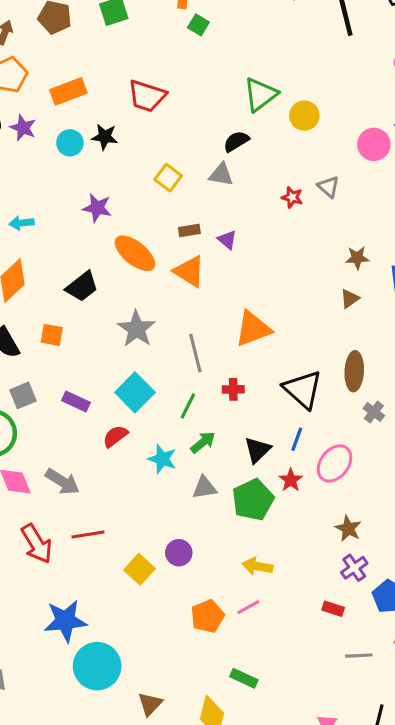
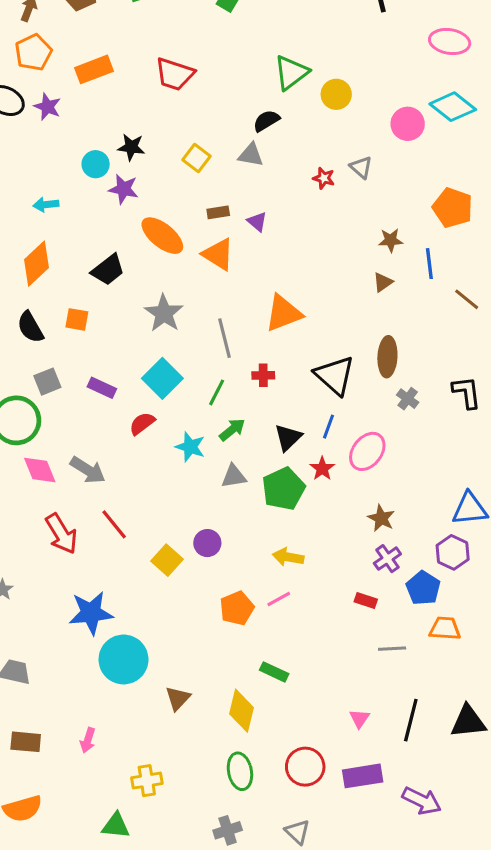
black star: (105, 137) -> (131, 147), moved
cyan circle: (70, 143) -> (96, 164), moved
red line: (88, 535) -> (114, 524), turned 60

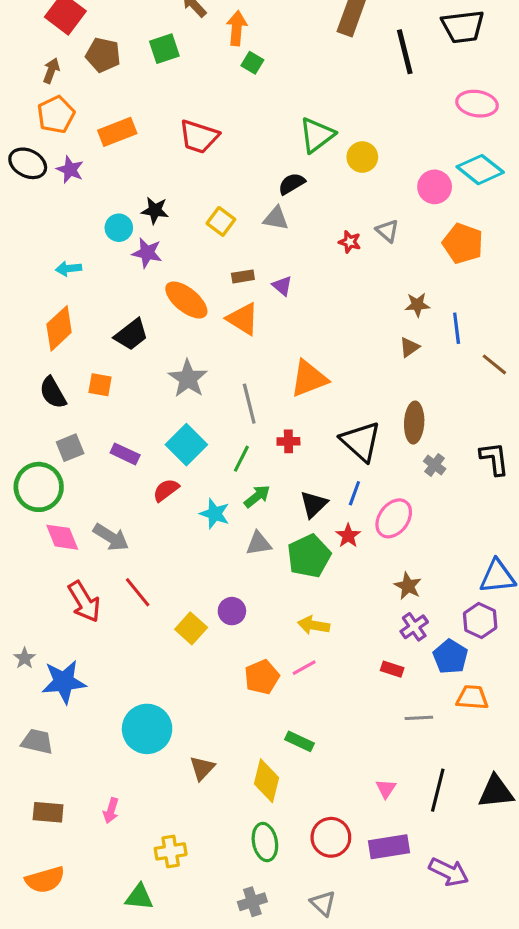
orange pentagon: (453, 208) -> (463, 243), moved
blue star: (91, 613) -> (64, 682), moved

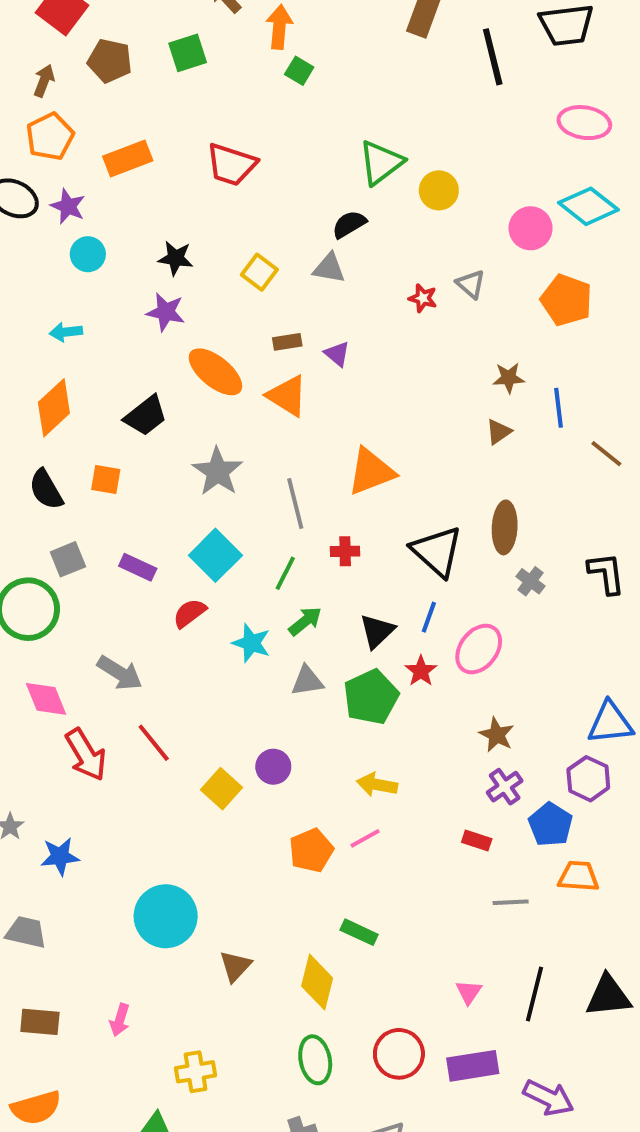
cyan circle: (119, 228) -> (88, 254), moved
pink diamond: (62, 537) -> (46, 699), moved
blue star: (64, 682) -> (60, 856), size x0.7

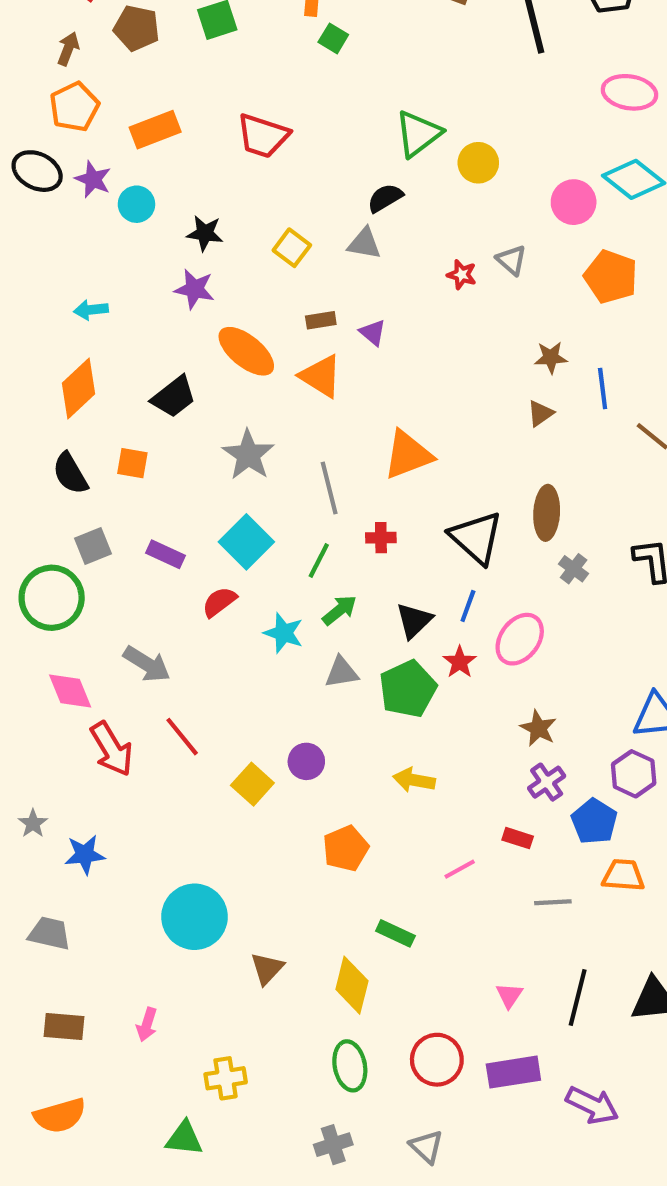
cyan circle: (88, 254) -> (136, 204), moved
pink line: (365, 838) -> (460, 869), moved

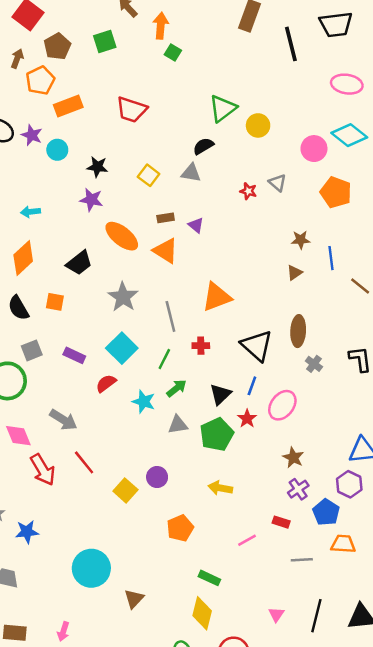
brown pentagon: (136, 28) -> (57, 46), turned 30
orange pentagon: (74, 107) -> (40, 80), moved
yellow diamond: (352, 985) -> (202, 613), moved

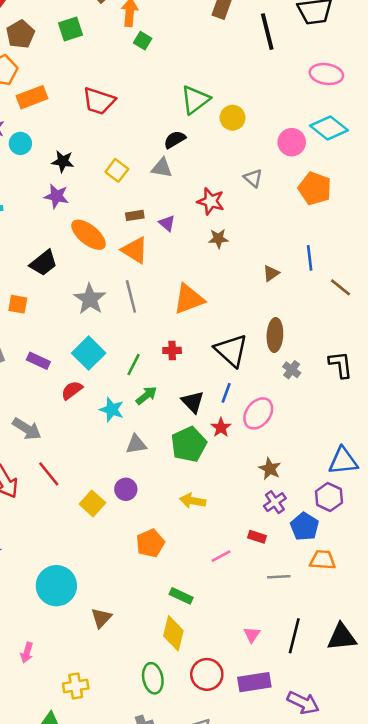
red star: (248, 191) -> (211, 201), moved, size x1.5
brown star: (301, 240) -> (218, 239), moved
gray line: (170, 316) -> (131, 296), moved
black triangle: (220, 394) -> (193, 402), turned -30
gray triangle: (178, 425) -> (136, 444), moved

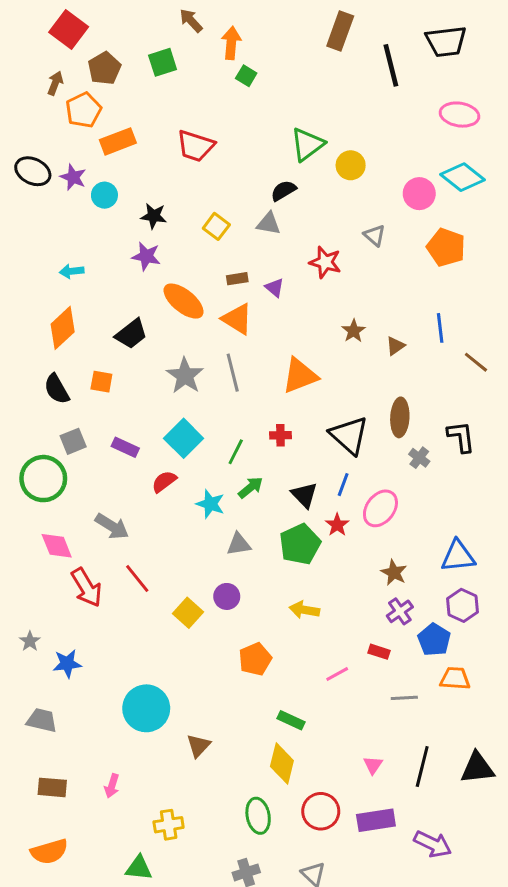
brown star: (218, 239) -> (354, 331), moved, turned -30
black L-shape: (341, 365) -> (461, 437), moved
blue triangle: (343, 461) -> (458, 556), moved

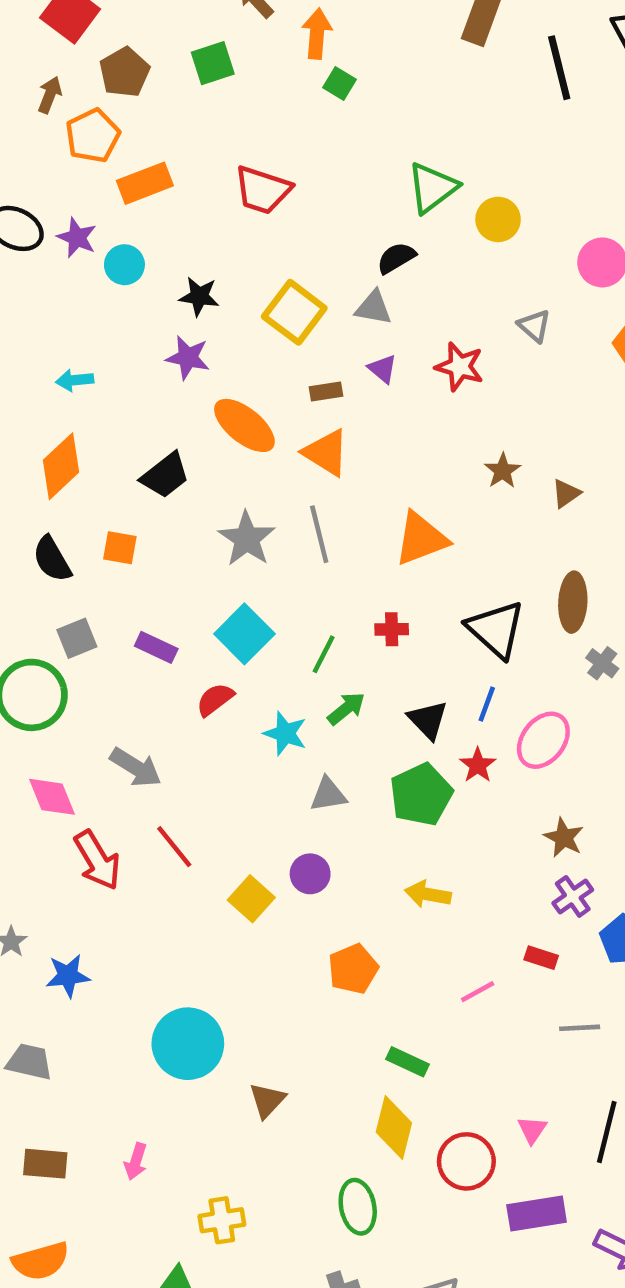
yellow square: (216, 226) -> (294, 312), size x1.5
purple triangle: (275, 288) -> (383, 369), moved
red circle: (321, 811) -> (466, 1161), moved

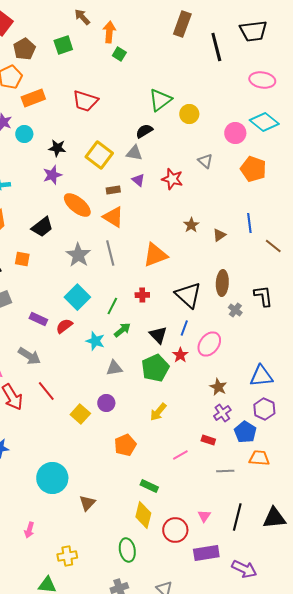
purple star: (188, 358) -> (52, 175), turned -30
purple rectangle: (156, 647) -> (38, 319), moved
yellow arrow: (428, 894) -> (158, 412), turned -60

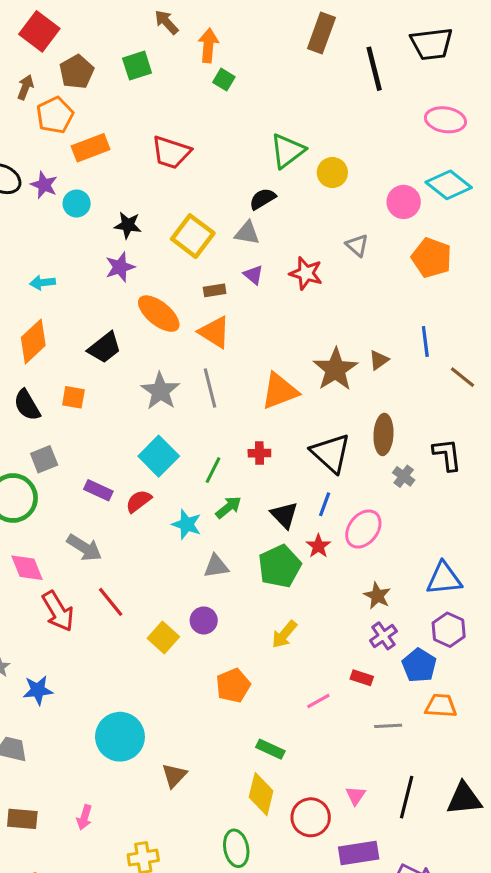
brown star: (191, 225) -> (335, 369), moved, size x1.8

